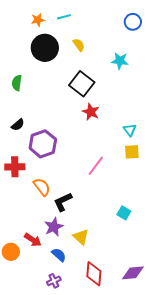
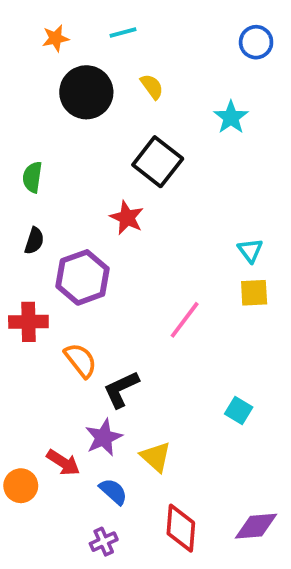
orange star: (38, 20) -> (55, 38), moved
cyan star: (120, 61) -> (231, 117), turned 30
green semicircle: (17, 83) -> (32, 177), moved
red star: (91, 112) -> (127, 218), moved
black semicircle: (18, 125) -> (34, 241), turned -32

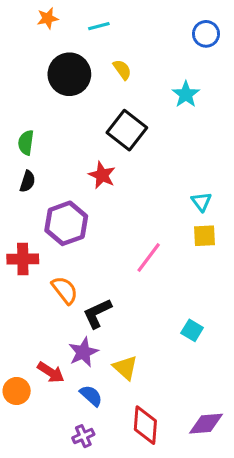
orange star: (55, 38) -> (48, 18), moved
black semicircle: (34, 241) -> (27, 181), moved

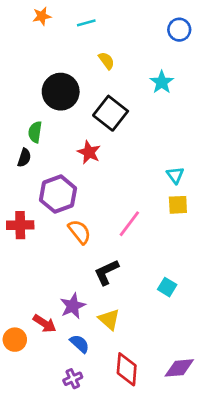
black circle: (69, 74) -> (61, 92), moved
green semicircle: (26, 143) -> (35, 132), moved
orange semicircle: (65, 290) -> (80, 232), moved
black L-shape: (97, 313) -> (106, 272), moved

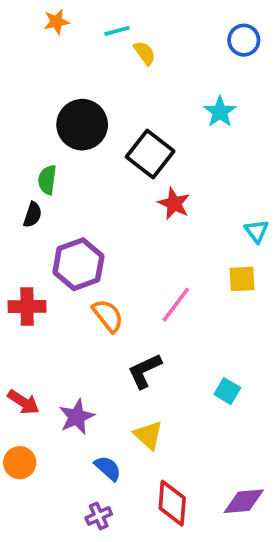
yellow semicircle: (106, 61) -> (145, 53), moved
red star: (89, 152) -> (174, 204), moved
cyan triangle: (175, 175) -> (257, 231), moved
purple star: (73, 306) -> (77, 417), moved
red arrow: (44, 323) -> (23, 402), moved

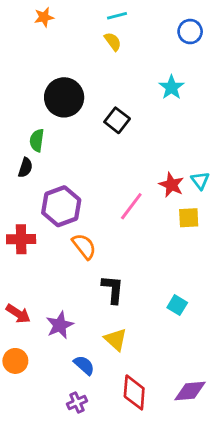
cyan line: (117, 31) -> (117, 16), moved
black square: (150, 154) -> (117, 120), size x0.7
red star: (174, 204) -> (171, 185), moved
pink line: (176, 305) -> (131, 206), moved
black L-shape: (145, 371) -> (113, 289), turned 120

